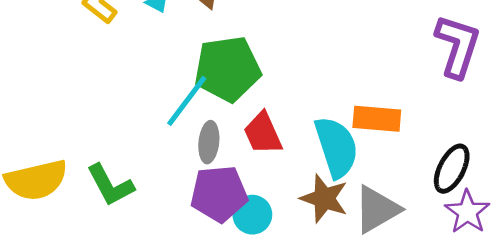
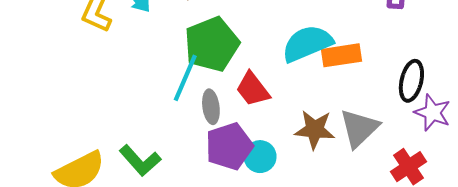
cyan semicircle: (336, 147) -> (307, 43), moved, turned -81

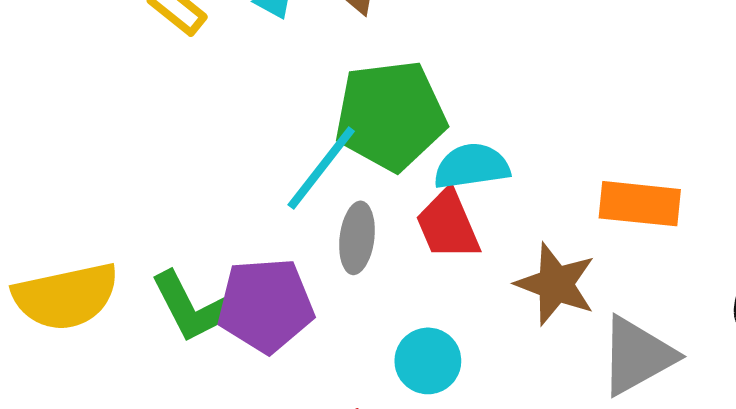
cyan semicircle: (307, 43) -> (472, 166), moved, size x0.7
brown star: (315, 130) -> (556, 284), moved
purple pentagon: (229, 146) -> (266, 305), moved

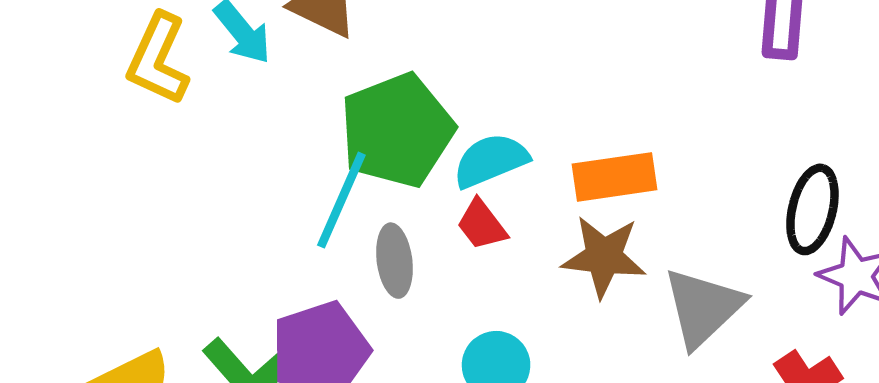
orange rectangle: (640, 204) -> (615, 177), moved
red trapezoid: (448, 225) -> (482, 225), size x0.7

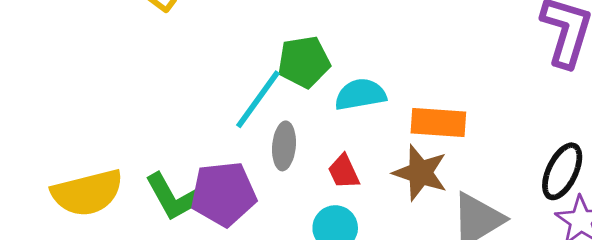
green pentagon: (397, 130) -> (304, 62), size x0.7
red trapezoid: (482, 225) -> (344, 172), moved

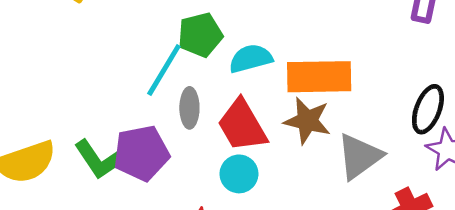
orange rectangle: (438, 123) -> (319, 77), size x1.4
red trapezoid: (344, 172) -> (242, 125), size x1.8

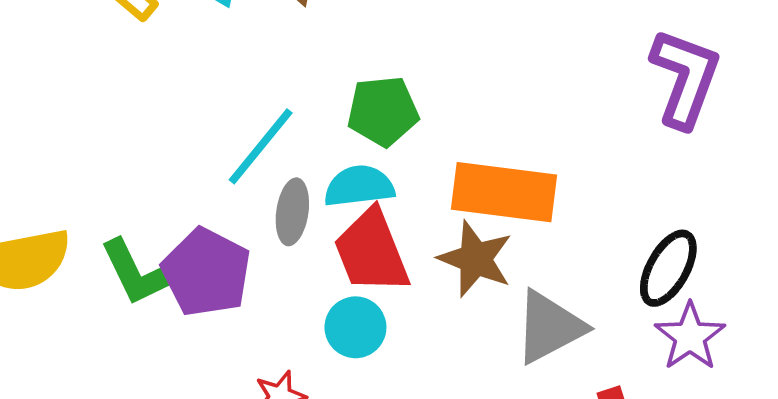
green pentagon: (200, 35) -> (383, 111), moved
cyan semicircle: (251, 59) -> (359, 186), moved
purple pentagon: (141, 153) -> (206, 272), turned 30

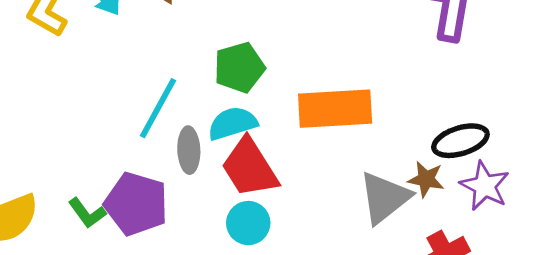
brown star: (475, 259) -> (426, 179), moved, size x0.7
black ellipse: (668, 268) -> (460, 141), turned 54
green L-shape: (136, 272) -> (87, 213), size x0.7

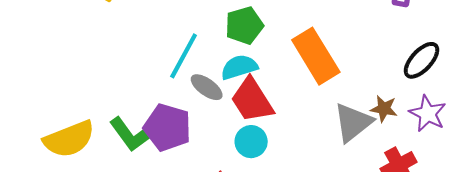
orange rectangle: (335, 109) -> (316, 56), turned 62
black ellipse: (460, 141) -> (421, 60), moved, turned -30
gray ellipse: (189, 150) -> (207, 87), turned -52
green L-shape: (87, 213) -> (131, 134), size x1.5

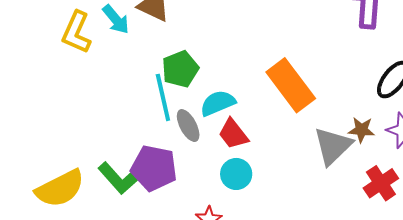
green pentagon: (244, 25) -> (180, 69), moved
cyan line: (184, 56) -> (163, 97), turned -36
gray ellipse: (207, 87) -> (188, 126), turned 32
red trapezoid: (252, 100) -> (233, 134), size x0.7

